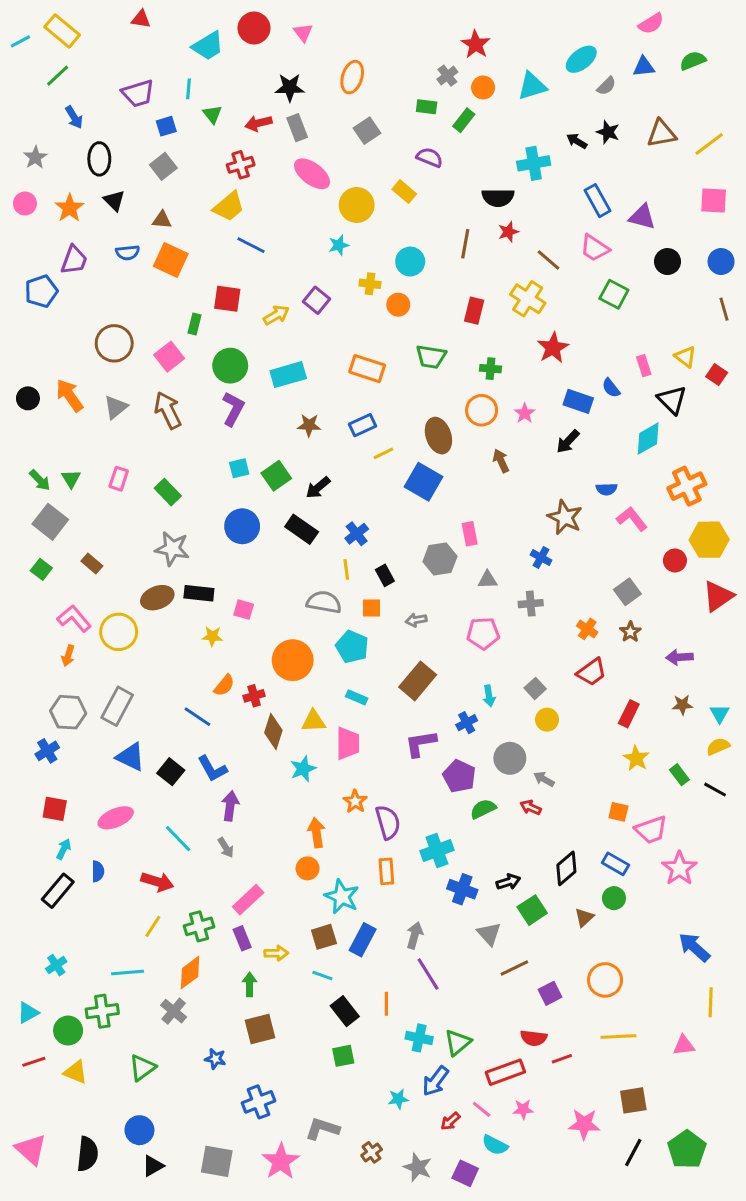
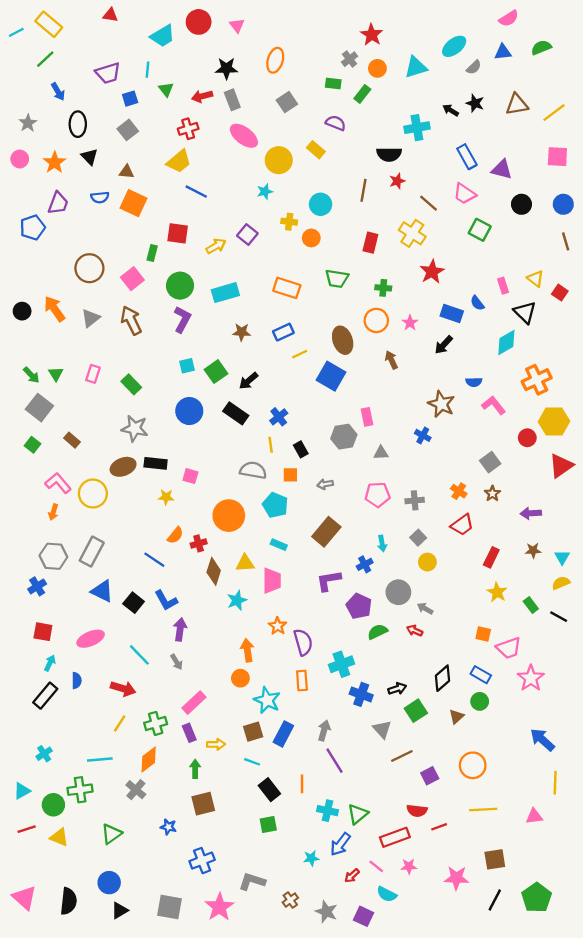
gray cross: (531, 604) -> (415, 500), moved

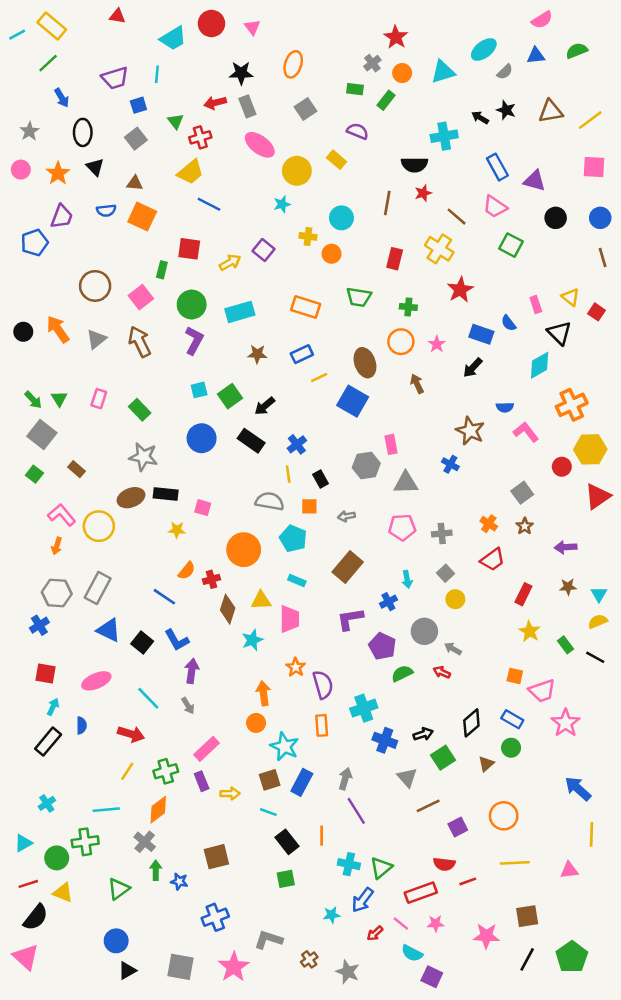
green triangle: (166, 89) -> (176, 121), moved
gray triangle: (381, 453) -> (406, 483), size x1.5
green arrow: (195, 769) -> (156, 870), moved
black semicircle: (68, 901) -> (36, 917), moved, turned 32
purple square: (364, 916) -> (432, 977), moved

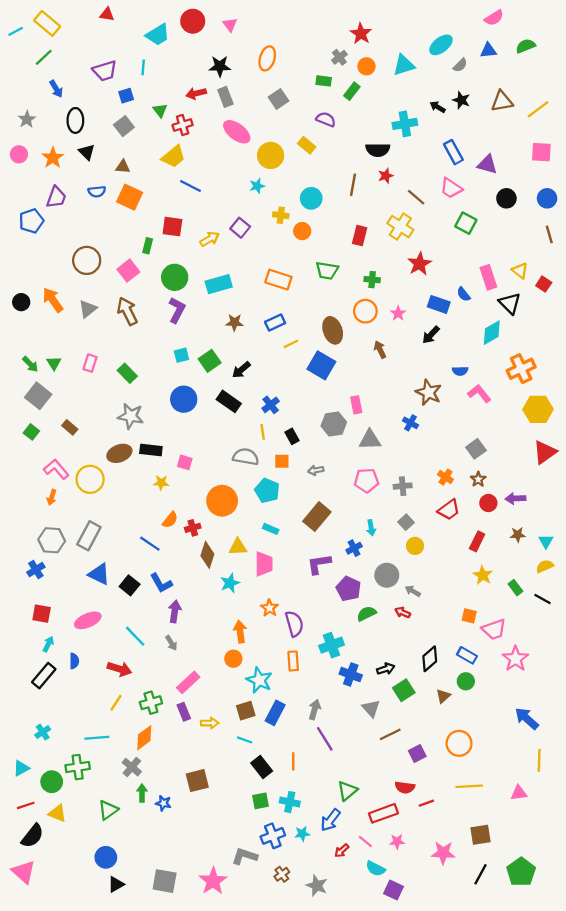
pink rectangle: (536, 305) -> (488, 277), size x1.5
red circle: (562, 467) -> (488, 503), moved
cyan cross: (349, 864) -> (290, 802), moved
blue cross: (215, 917) -> (273, 836), moved

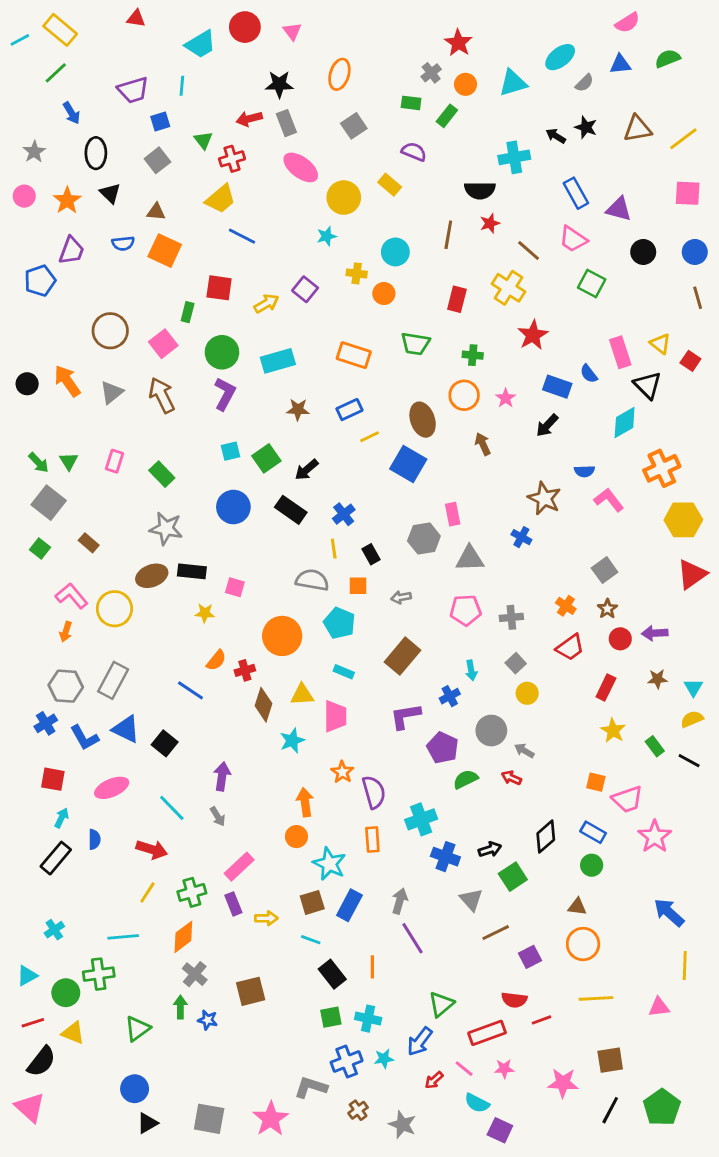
blue L-shape: (161, 583) -> (84, 738), moved
brown triangle: (443, 696) -> (577, 907), moved, turned 49
gray cross: (132, 767) -> (195, 974), moved

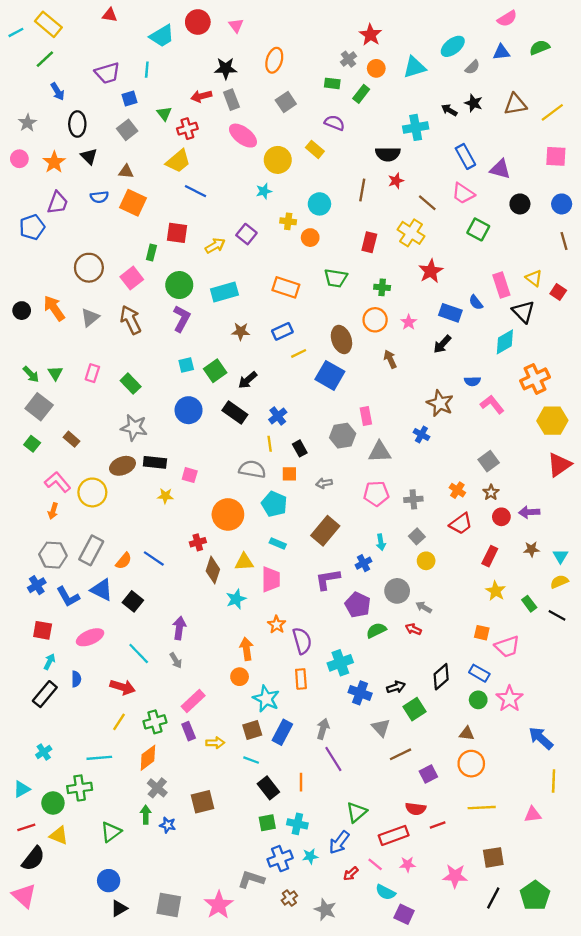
orange semicircle: (216, 660) -> (124, 561), moved
pink star: (655, 837) -> (509, 699), moved

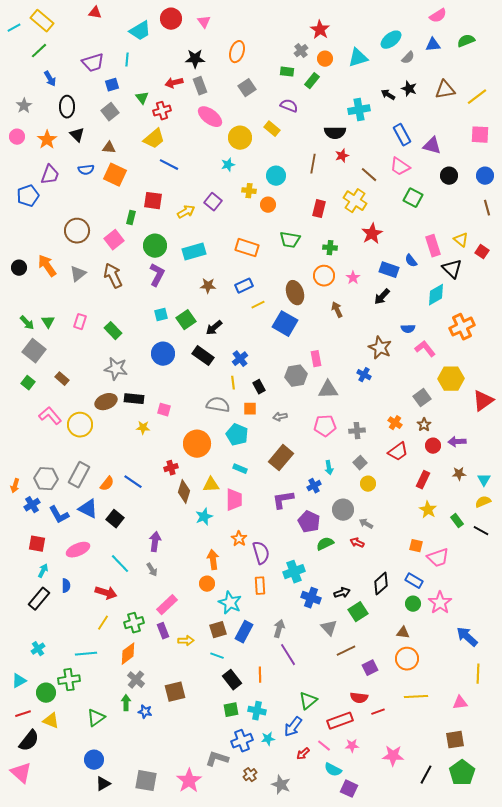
yellow hexagon: (552, 421) -> (451, 379), moved
orange arrow: (53, 511) -> (15, 486), moved
brown square: (493, 857) -> (455, 740), moved

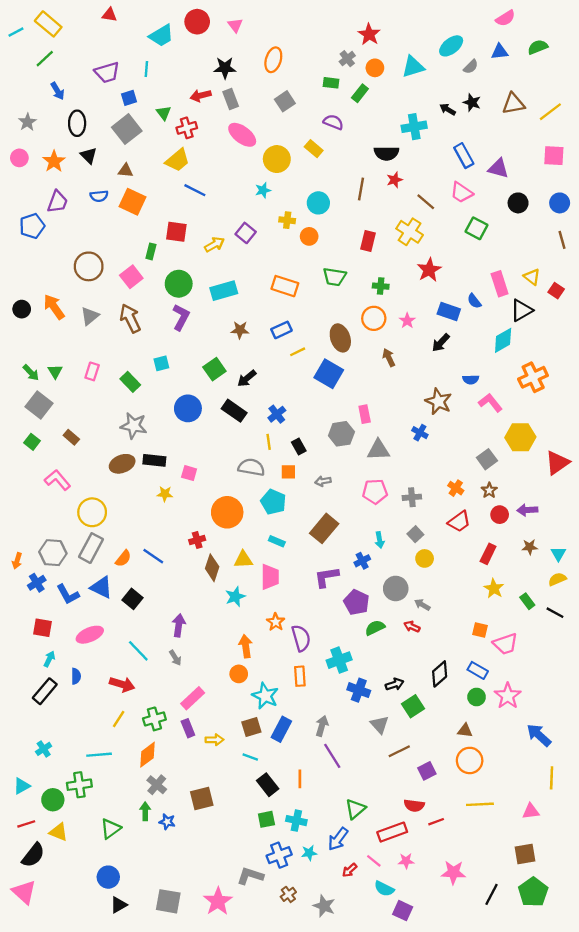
gray square: (110, 112) -> (127, 129), size x1.4
black triangle: (452, 269) -> (522, 310), turned 45
cyan square: (161, 315) -> (161, 363), moved
yellow circle: (80, 425) -> (92, 512), moved

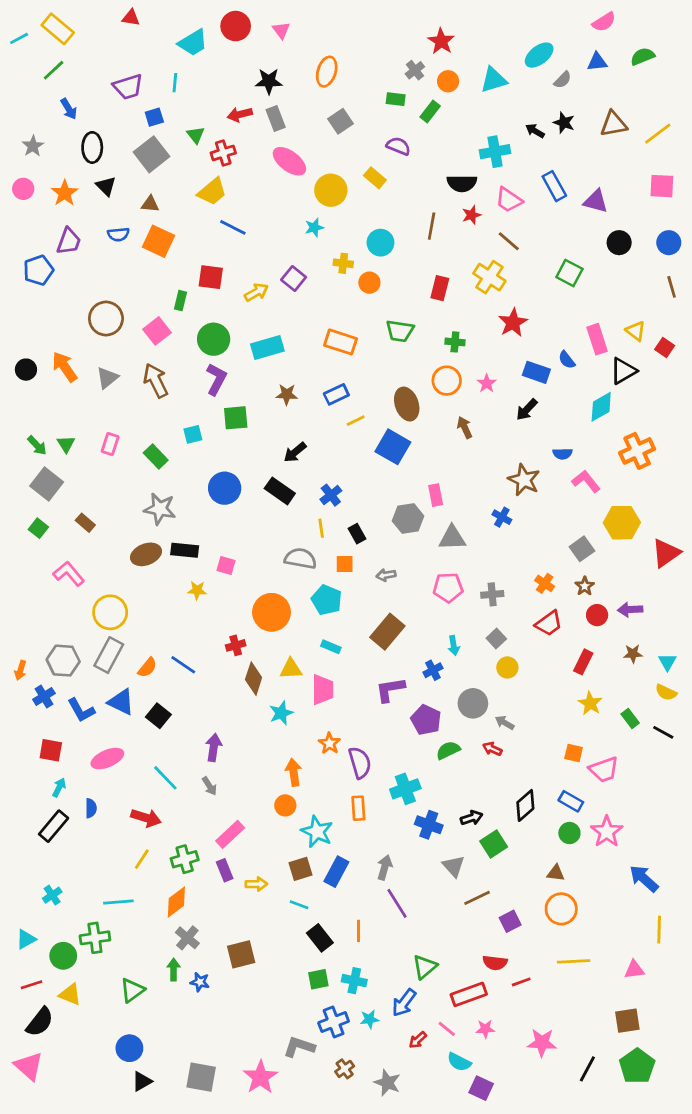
pink trapezoid: (462, 193) -> (509, 200), moved
green square: (214, 369) -> (236, 418), moved, turned 30
yellow semicircle: (557, 579) -> (666, 692), turned -132

